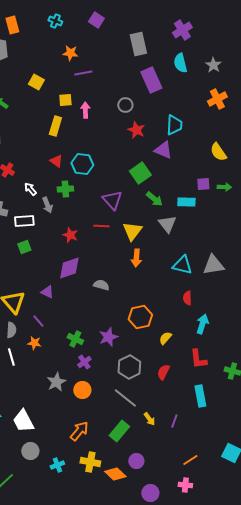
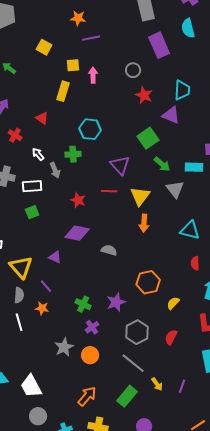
red triangle: (56, 161) -> (42, 118), moved
purple diamond: (69, 268) -> (77, 233), turned 30

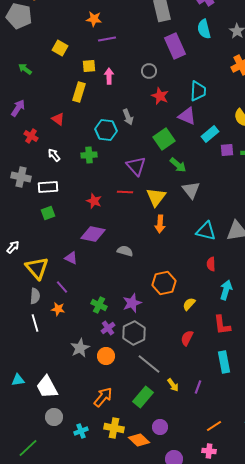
cyan rectangle: (194, 167) -> (210, 134), moved, turned -42
gray arrow: (55, 170) -> (128, 117), moved
gray hexagon: (137, 332) -> (134, 333), moved

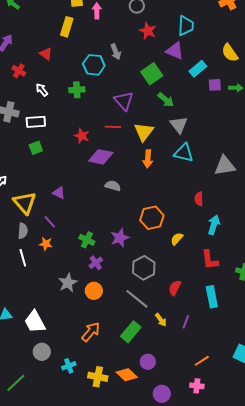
cyan triangle: (206, 231) -> (184, 153), moved
purple diamond: (93, 234) -> (101, 157), moved
gray hexagon: (134, 333) -> (144, 268), moved
red semicircle: (187, 338) -> (175, 288), moved
yellow cross: (114, 428) -> (98, 377), moved

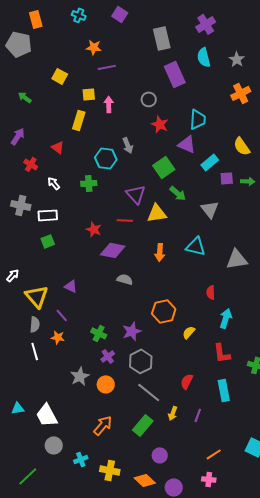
gray triangle: (179, 125) -> (210, 209), moved
yellow triangle: (144, 132) -> (157, 213), moved, turned 45
gray hexagon: (144, 268) -> (141, 361), moved
yellow arrow: (161, 320) -> (173, 413), turned 56
orange diamond: (127, 375) -> (145, 480), moved

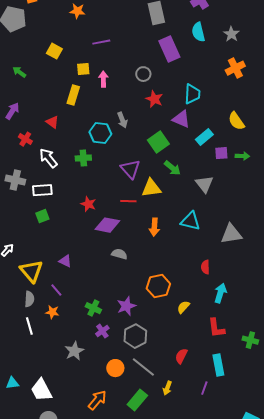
orange star: (94, 47) -> (77, 11), moved
white arrow: (54, 183) -> (48, 158), size x1.5
red line: (125, 220) -> (128, 201), moved
orange circle: (106, 384) -> (115, 368), moved
purple line: (198, 415) -> (204, 388), moved

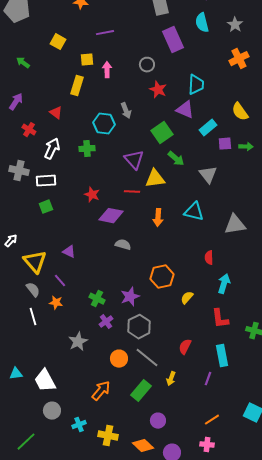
white arrow: (48, 158) -> (52, 149), turned 65
gray semicircle: (29, 299) -> (33, 290), turned -42

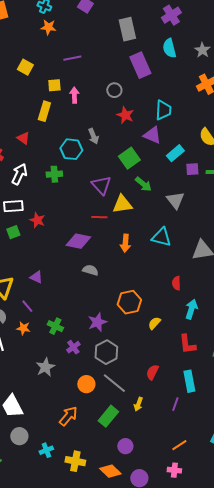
red star: (92, 195) -> (37, 220), moved
green cross: (97, 299) -> (55, 326), moved

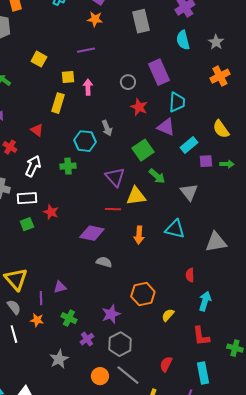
orange star: (48, 27) -> (95, 19), moved
purple rectangle: (140, 65) -> (159, 72), moved
purple triangle: (36, 277) -> (60, 287), moved, turned -40
purple line: (27, 306) -> (41, 298), turned 40

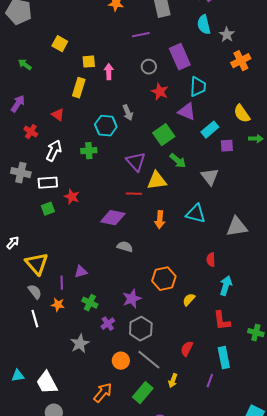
gray star: (216, 42) -> (227, 35), moved
purple line: (86, 50) -> (141, 35), moved
green arrow: (227, 164) -> (256, 139), moved

